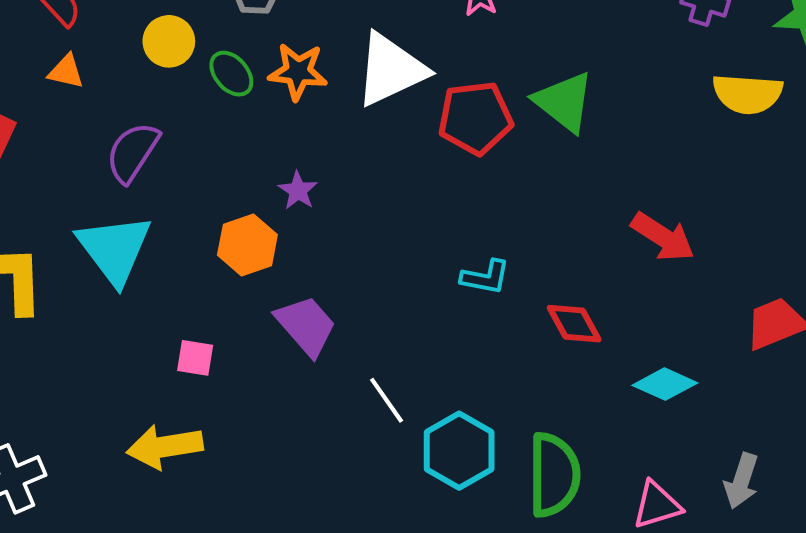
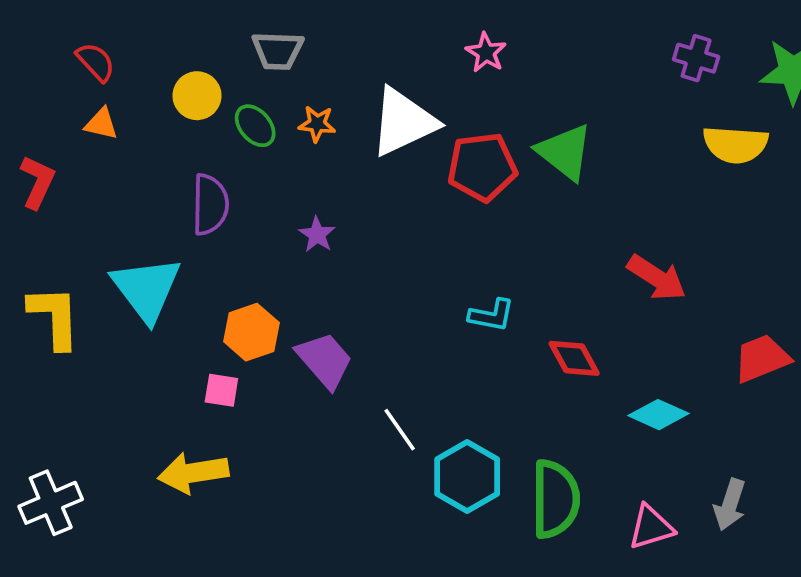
orange star: (298, 72) -> (317, 124), size x0.7
purple semicircle: (133, 152) -> (210, 204), moved, turned 148
orange hexagon: (247, 245) -> (251, 332), moved

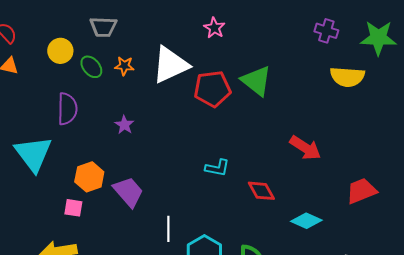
white line: (400, 430) -> (168, 229), turned 35

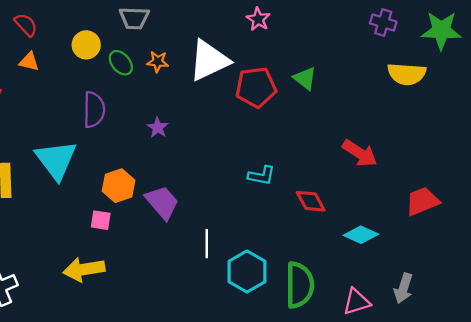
green triangle: (256, 81) -> (305, 78), size x0.7

